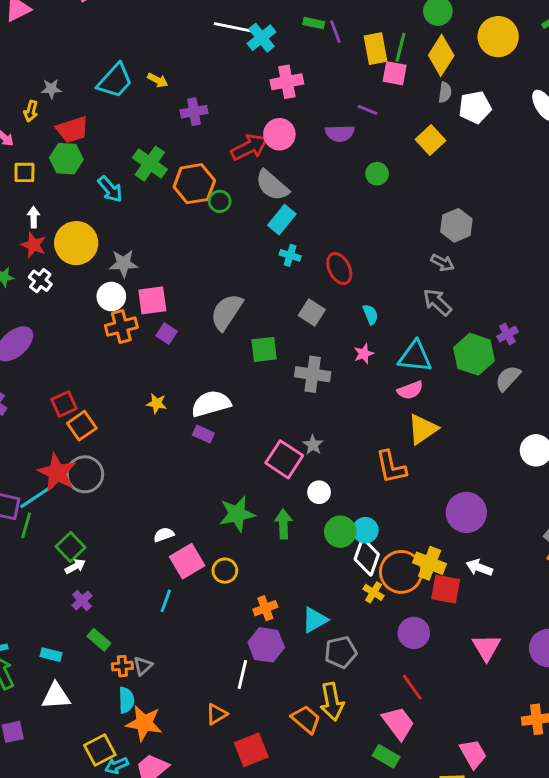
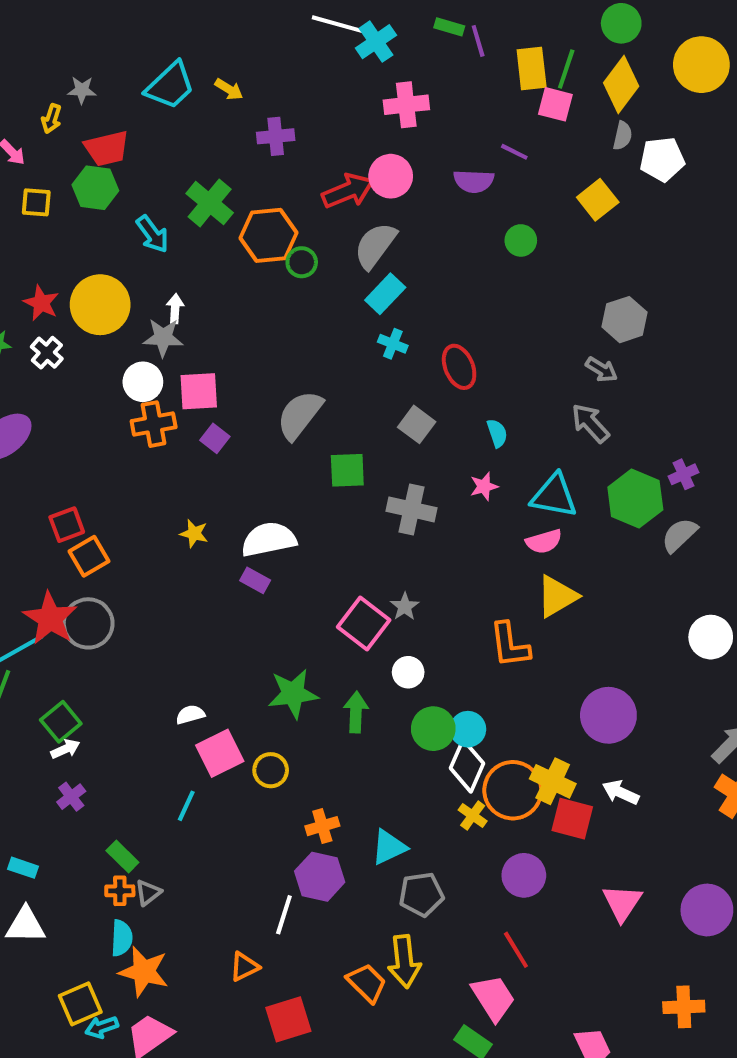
gray semicircle: (272, 185) -> (375, 246), turned 81
white arrow: (34, 217) -> (175, 309), moved
green rectangle: (99, 640) -> (122, 856), moved

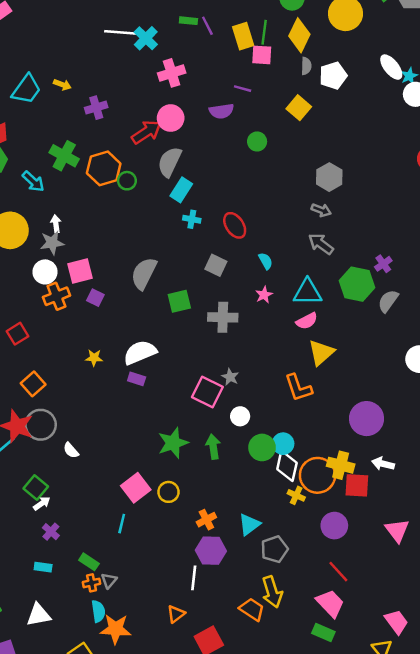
red square: (67, 525) -> (18, 334), moved
white semicircle: (190, 715) -> (71, 450), moved, turned -105
cyan rectangle: (23, 868) -> (43, 567), moved

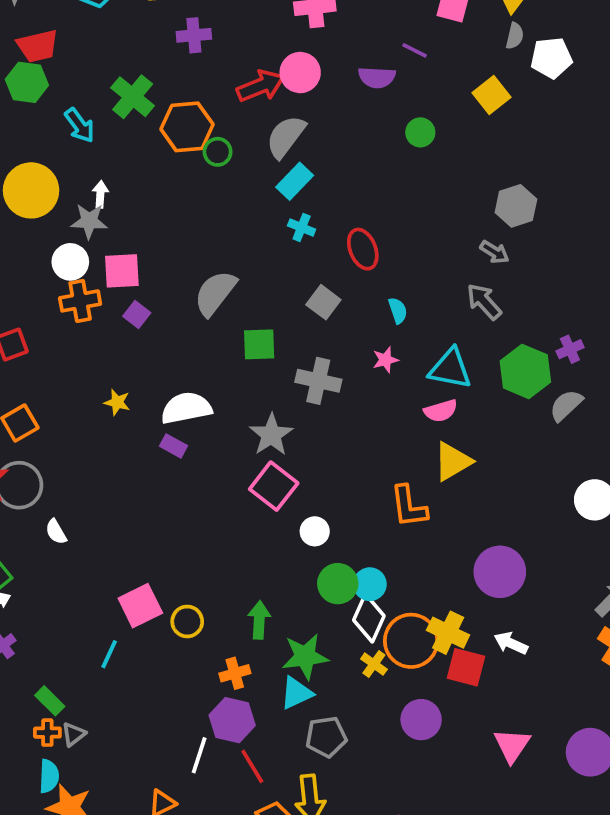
gray star: (230, 377) -> (271, 435), moved, size x1.6
green star: (173, 443) -> (305, 657), moved
green arrow: (213, 447) -> (259, 620), moved
red line: (338, 572) -> (252, 766), moved

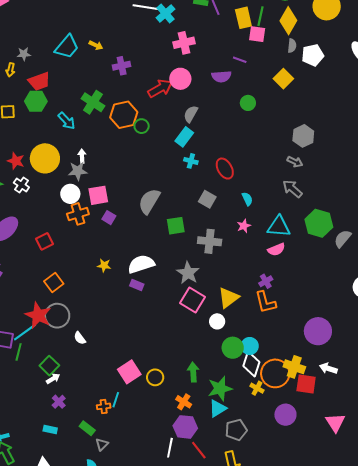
gray semicircle: (286, 137) -> (191, 114), moved, size x0.7
purple cross: (570, 349) -> (266, 281), moved
yellow triangle: (453, 462) -> (229, 298), moved
orange cross: (235, 673) -> (184, 402), turned -35
orange cross: (47, 733) -> (104, 406), moved

